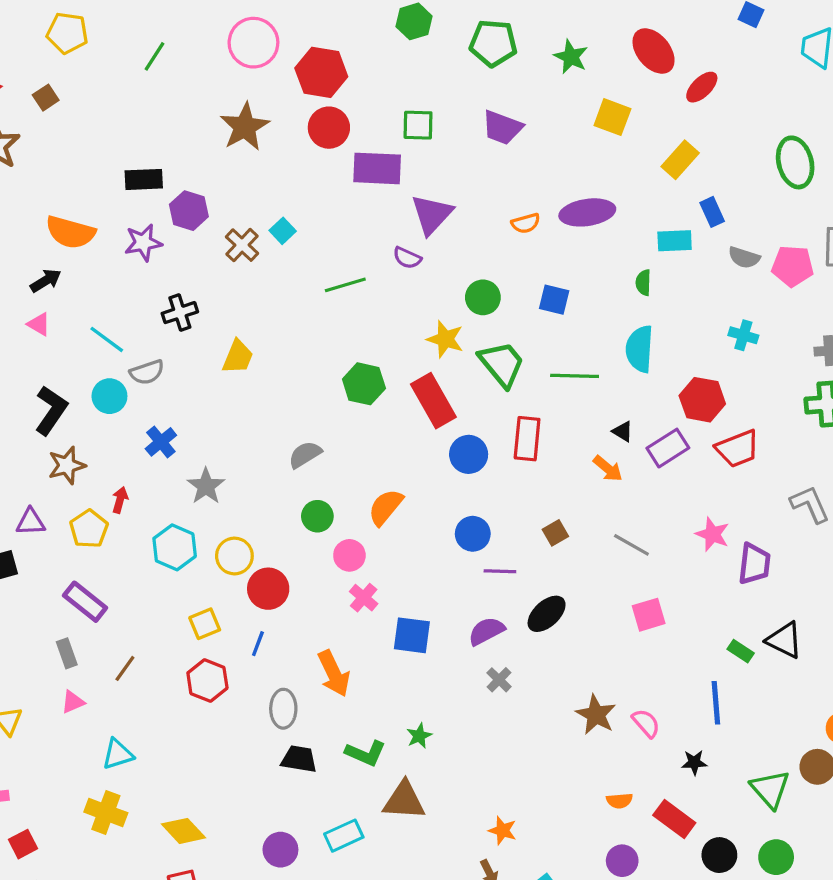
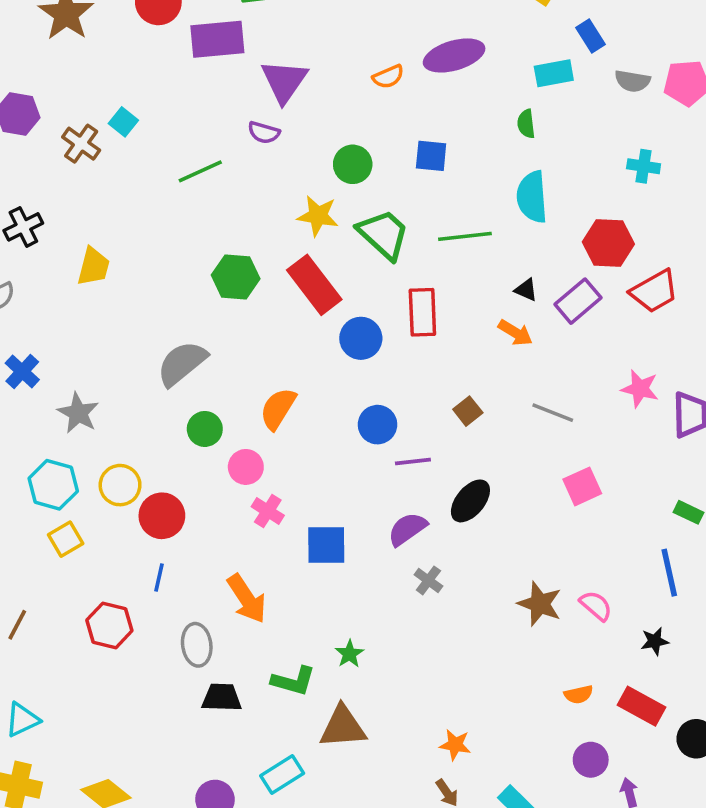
gray semicircle: (305, 455) -> (182, 363), size x1.4
yellow square: (205, 624) -> (66, 539), moved

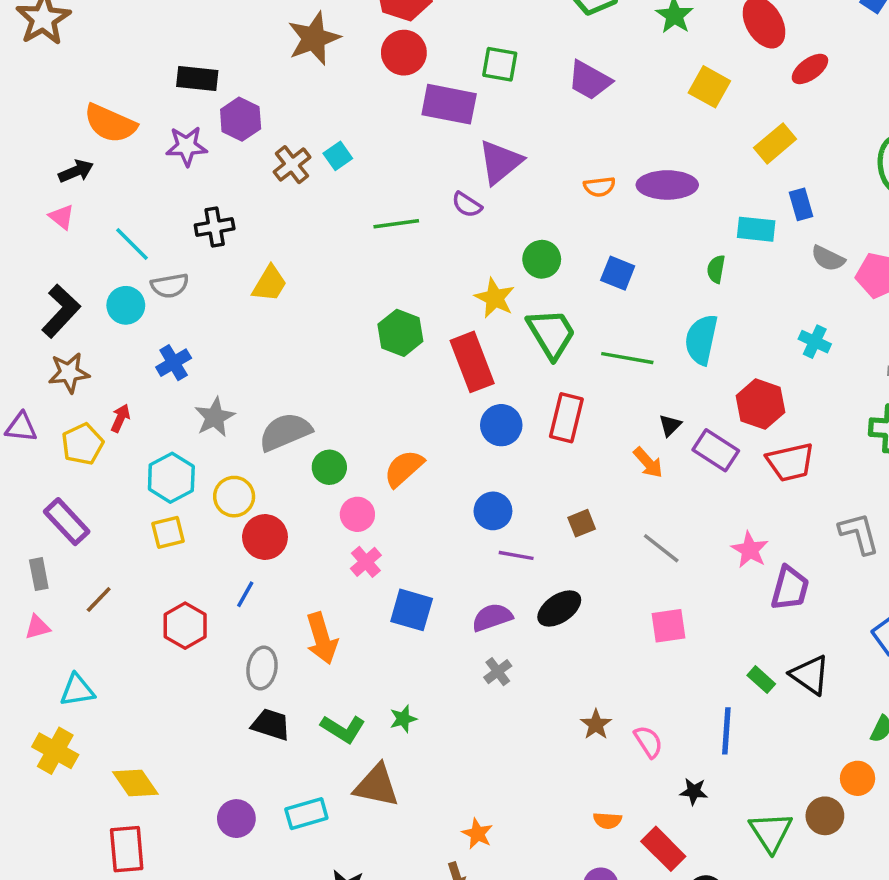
black triangle: (526, 290) -> (670, 425), turned 35
purple rectangle: (578, 301) -> (716, 450), turned 57
gray semicircle: (182, 363) -> (285, 432), moved
brown star: (540, 604) -> (596, 724), size x0.7

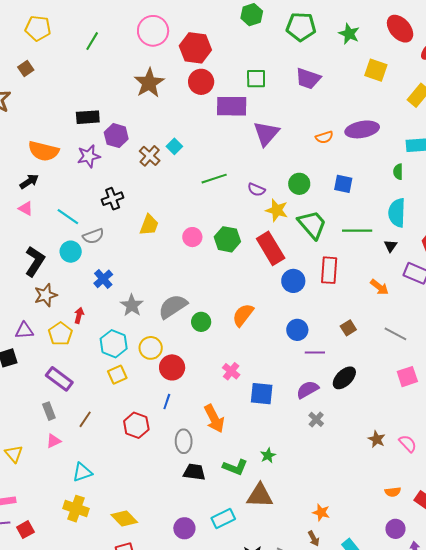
purple semicircle: (467, 205) -> (256, 190), moved
black triangle: (670, 425) -> (391, 246), moved
pink circle: (357, 514) -> (192, 237), moved

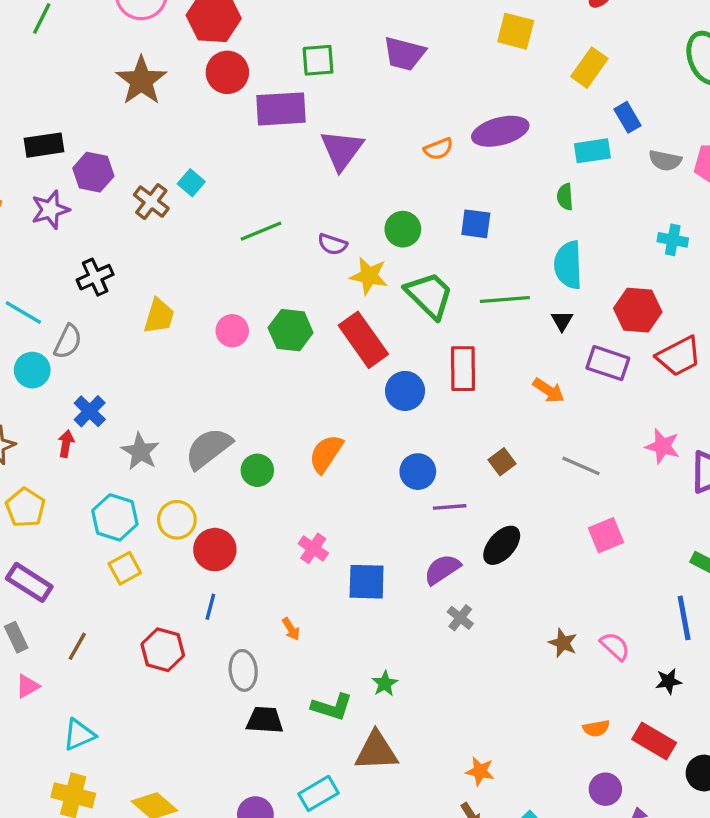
gray semicircle: (93, 236) -> (68, 342), turned -40
red arrow: (79, 315) -> (66, 444), moved
orange arrow: (214, 419) -> (291, 629), size x0.5

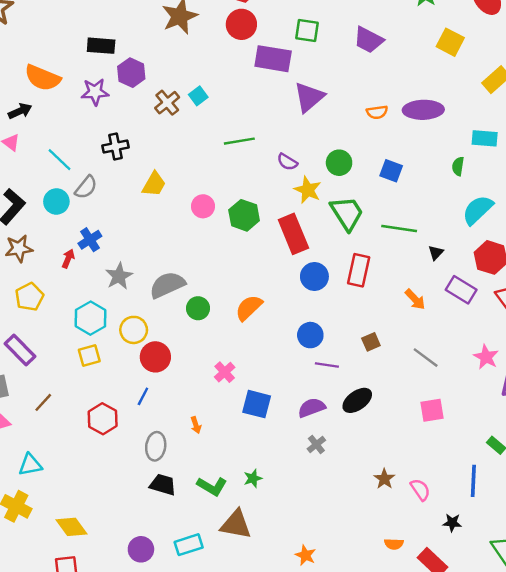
cyan semicircle: (568, 265) -> (478, 210), moved, turned 36

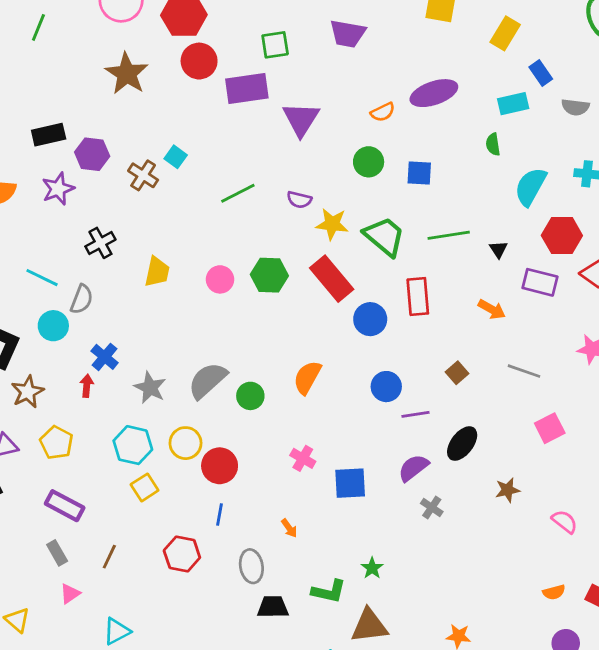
green circle: (339, 163) -> (369, 162), moved
brown star: (384, 479) -> (507, 490), moved, turned -30

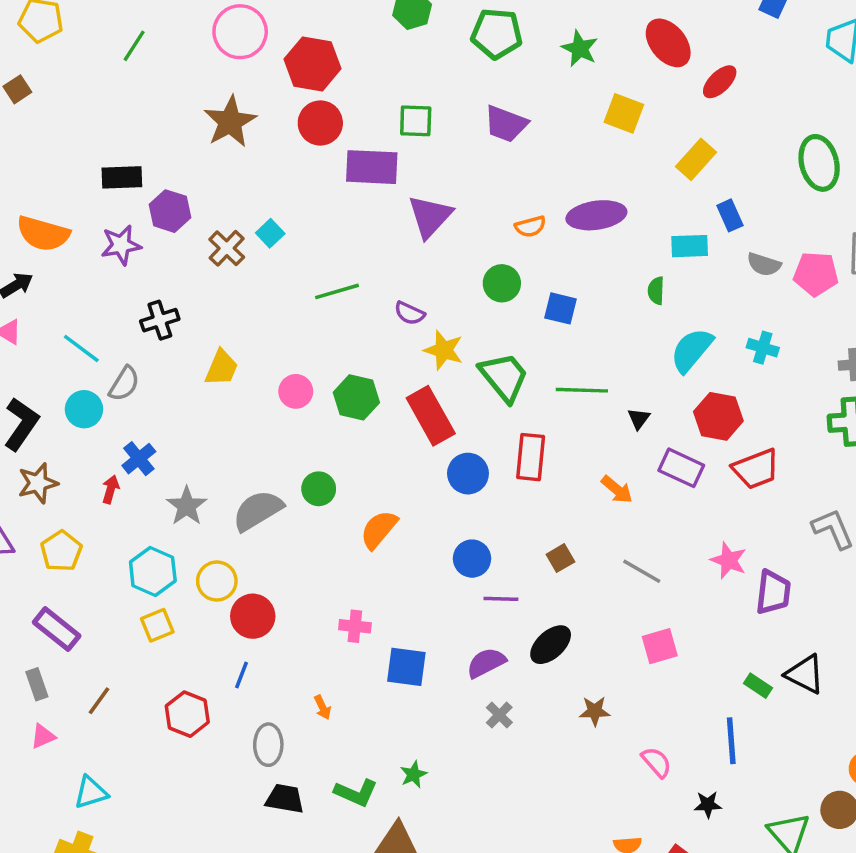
green circle: (250, 396) -> (319, 489), moved
pink cross: (303, 458) -> (355, 626), turned -35

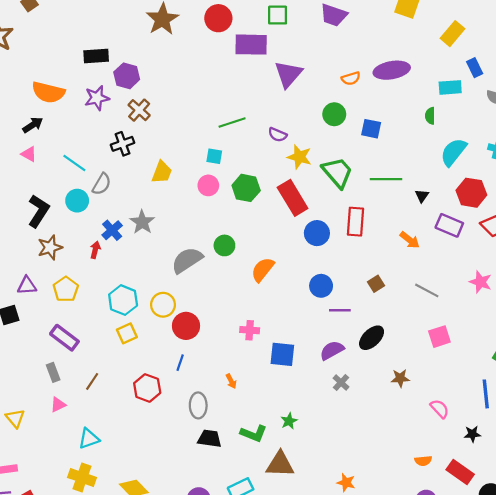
cyan square: (270, 233) -> (214, 156), moved, turned -35
brown cross: (227, 248) -> (139, 110), moved
gray star: (187, 506) -> (142, 222), moved

